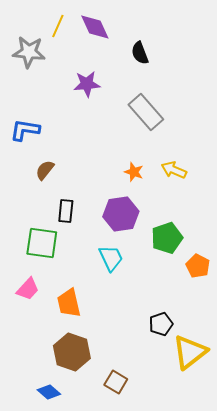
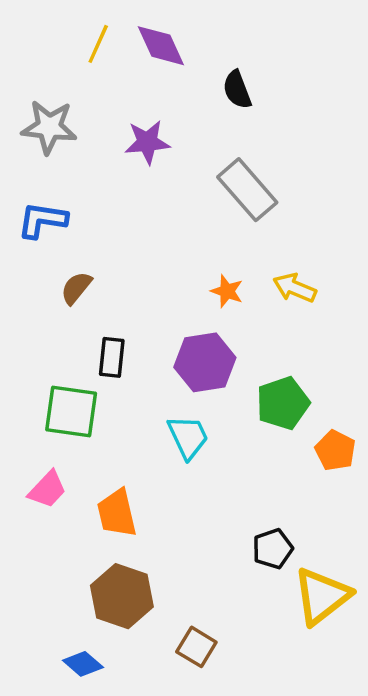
gray star: (29, 52) -> (49, 127), moved

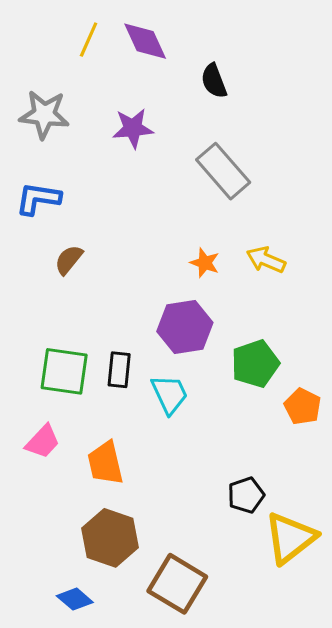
black rectangle: (112, 357) -> (119, 370), moved
brown square: (196, 647) -> (177, 584), size x1.6

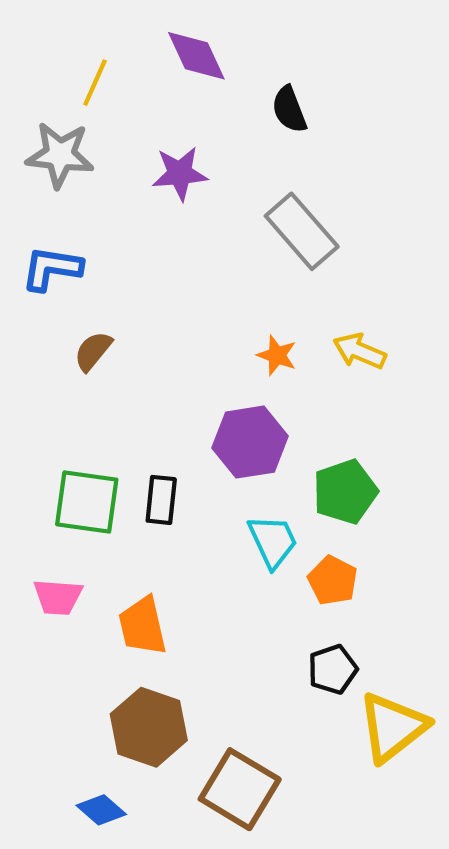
yellow line: (89, 40) -> (95, 83), moved
cyan trapezoid: (170, 394) -> (273, 541), moved
orange pentagon: (303, 406) -> (333, 580), moved
pink trapezoid: (43, 442) -> (58, 597), turned 51

